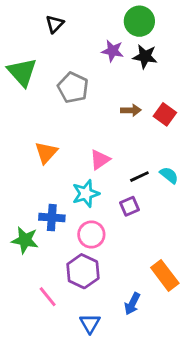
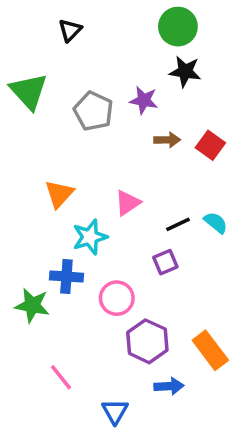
purple star: (113, 51) -> (144, 100), moved
cyan star: (86, 194) -> (90, 237), moved
purple hexagon: (83, 271) -> (147, 341), moved
blue arrow: (132, 304) -> (169, 386), turned -120

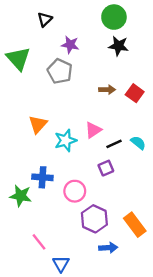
purple star: (144, 100) -> (70, 45), moved
pink triangle: (128, 203) -> (93, 130), moved
cyan star: (90, 237) -> (66, 140), moved
blue triangle: (115, 411) -> (61, 264), moved

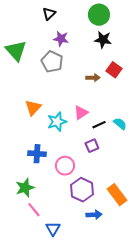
black triangle: (45, 19) -> (49, 14), moved
red square: (135, 93) -> (114, 70), moved
green star: (21, 196) -> (25, 188), moved, turned -30

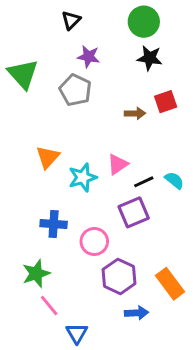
red square: (114, 70) -> (166, 102), turned 35
purple square: (92, 146) -> (134, 212), size x1.5

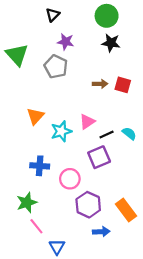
red square: (166, 102) -> (123, 85), moved, turned 35

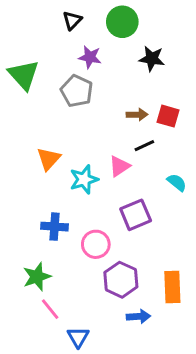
green circle: (107, 16) -> (122, 22), moved
black line: (107, 135) -> (144, 146), moved
orange rectangle: (126, 210) -> (172, 287), turned 35

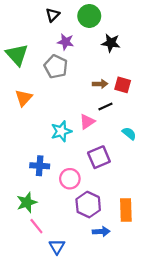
orange triangle: (49, 159) -> (24, 98), moved

